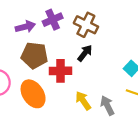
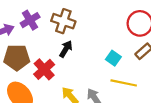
red cross: (61, 71) -> (44, 69), turned -35

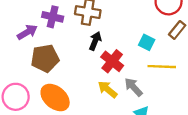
purple cross: (30, 20) -> (53, 17), turned -36
red cross: (44, 69) -> (112, 61), moved

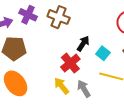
black arrow: (95, 41) -> (83, 44), moved

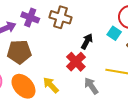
cyan square: (103, 53) -> (114, 33), moved
yellow arrow: (61, 86) -> (51, 85), moved

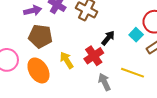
yellow arrow: (51, 85) -> (67, 60), moved

